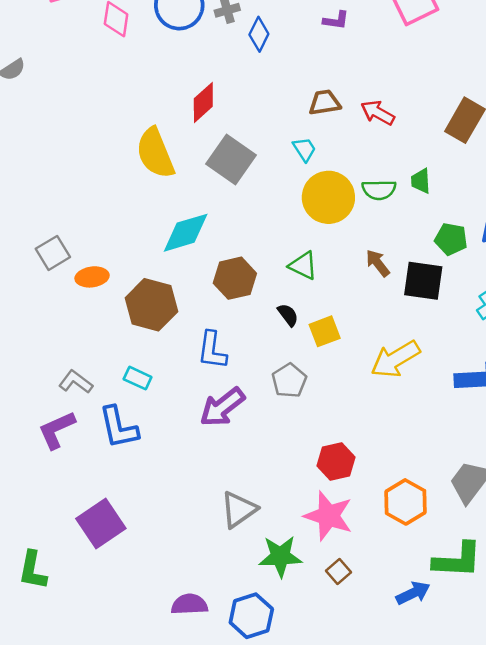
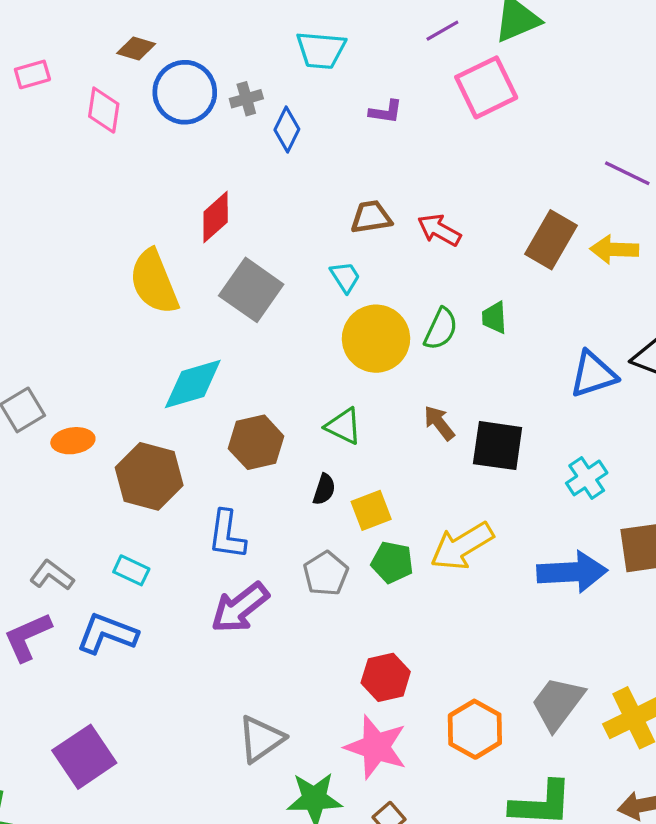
green semicircle: (379, 190) -> (441, 329), turned -64
green pentagon: (451, 239) -> (392, 562), moved
black semicircle: (288, 315) -> (324, 489), turned 55
blue L-shape: (119, 427) -> (107, 634), turned 123

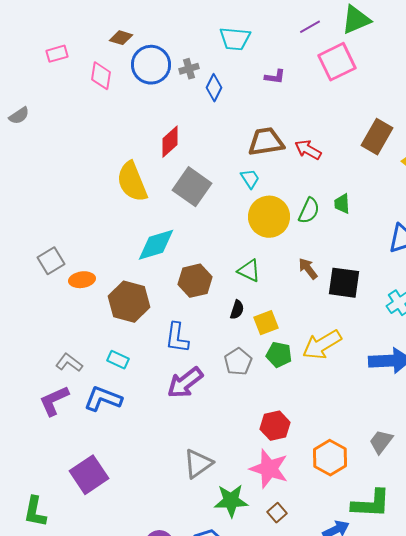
brown trapezoid: (371, 217) -> (266, 142), size x1.4
brown rectangle: (551, 240) -> (377, 137), moved
gray trapezoid: (558, 703) -> (381, 442), size x0.7

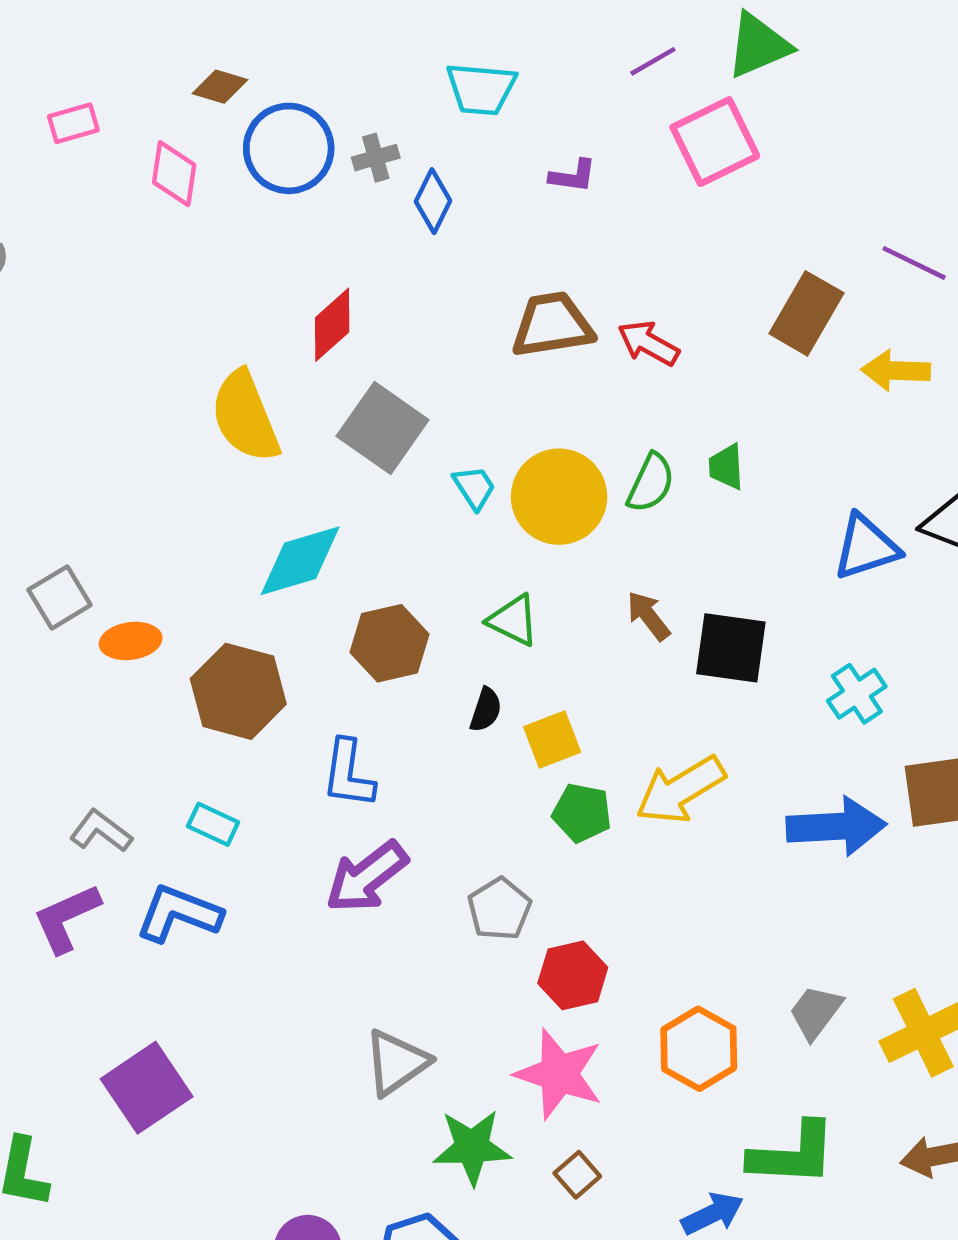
cyan trapezoid: (250, 179) -> (474, 487), moved
gray pentagon: (238, 362) -> (499, 909), moved

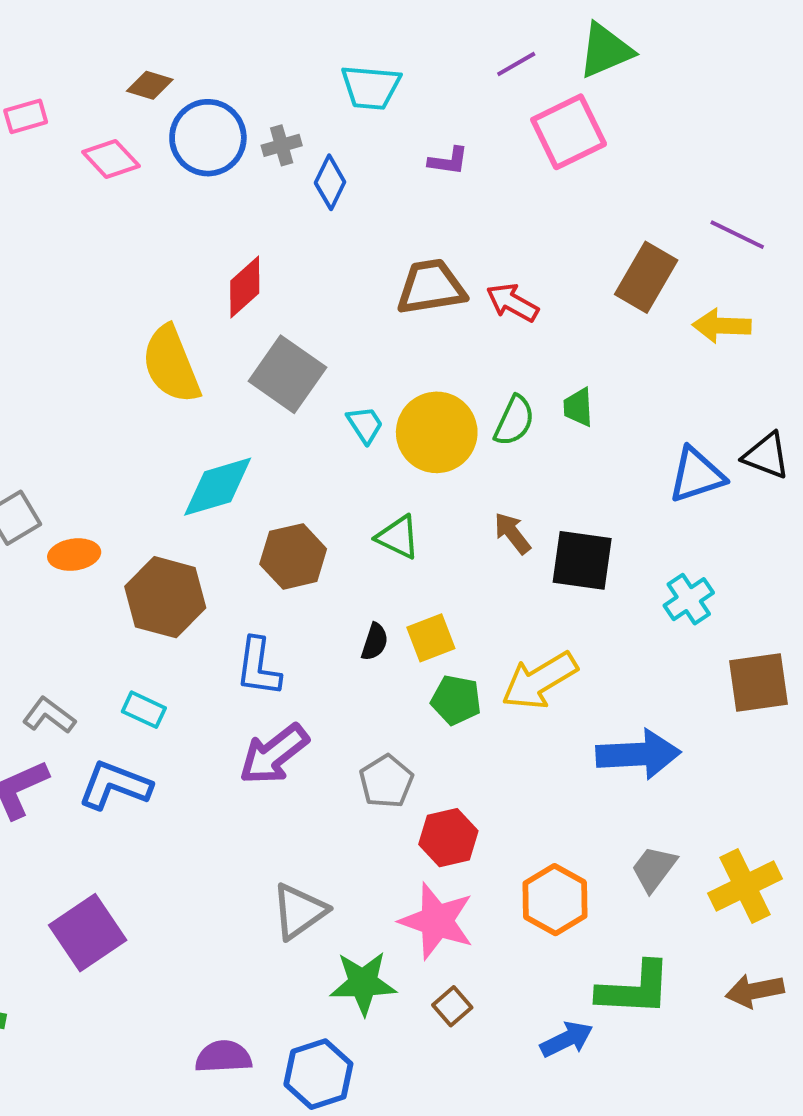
pink diamond: (174, 174) -> (111, 159), turned -52
black semicircle: (486, 710) -> (375, 642), moved
blue arrow: (836, 827) -> (638, 754), moved

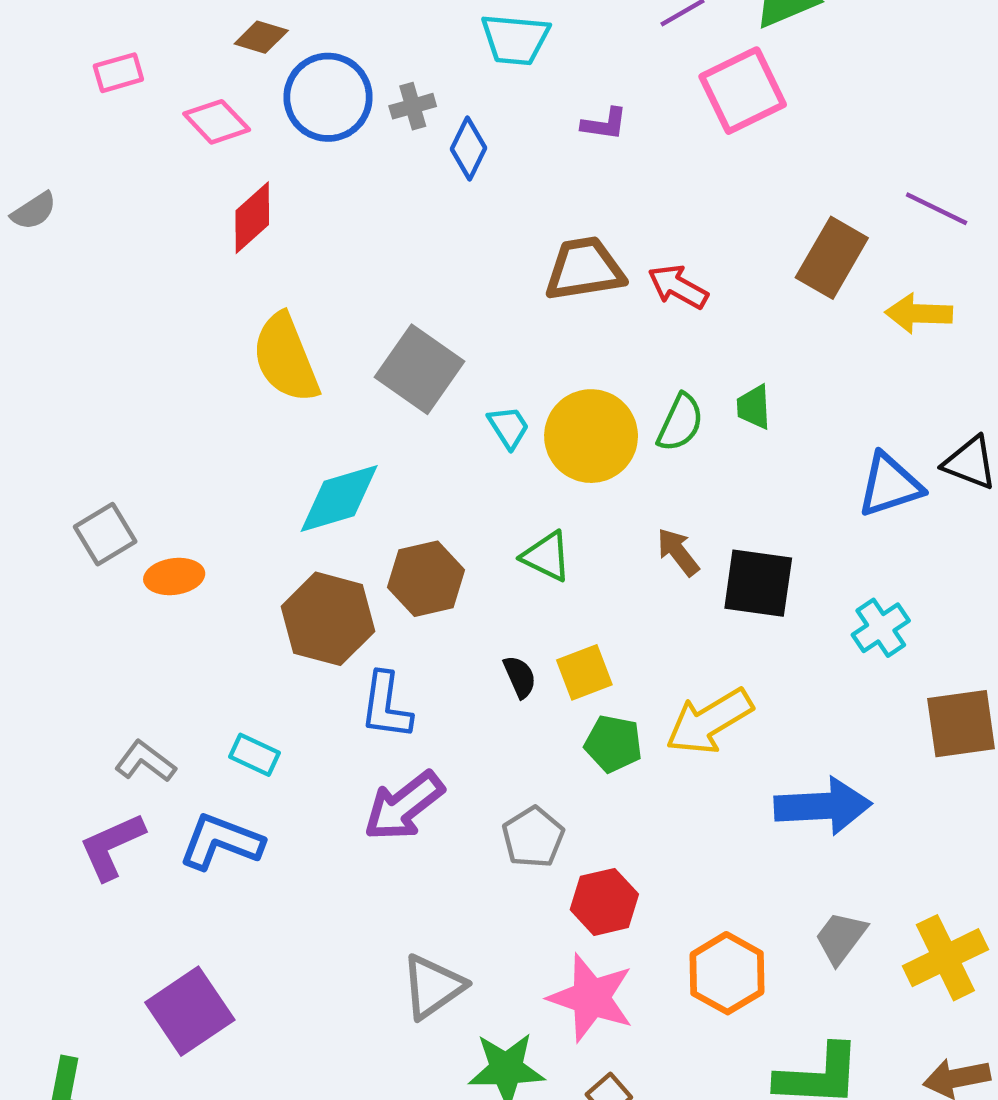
red diamond: (245, 287) -> (252, 218), moved
brown hexagon: (165, 597) -> (328, 619), moved
black semicircle: (375, 642) -> (520, 677), turned -42

